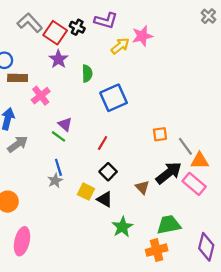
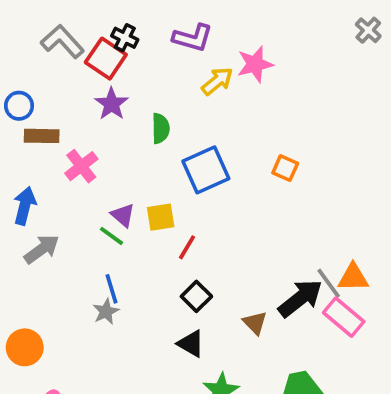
black cross: (77, 27) -> (125, 38), moved
orange square: (160, 134) -> (285, 168), moved, turned 32
gray line: (185, 146) -> (329, 283), moved
yellow square: (86, 192) -> (161, 217), moved, turned -35

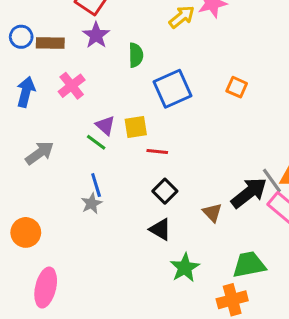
brown rectangle: (42, 136) -> (50, 43), moved
blue arrow: (25, 206) -> (26, 92), moved
red line: (187, 247) -> (157, 151), turned 65

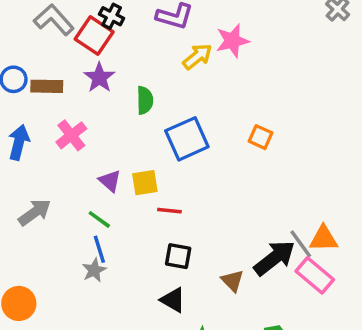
green line: (96, 142) -> (99, 219), moved
black square: (165, 191) -> (178, 256), turned -35

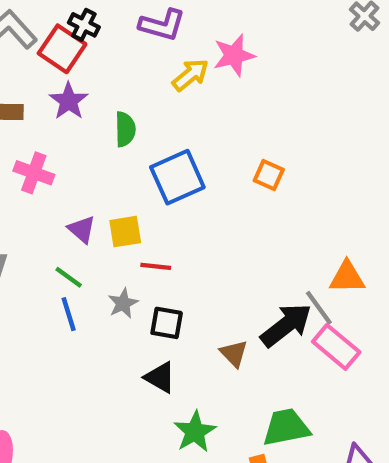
pink cross: (71, 135) -> (34, 173), turned -32
orange triangle: (324, 239) -> (347, 277), moved
gray star: (94, 270) -> (123, 303), moved

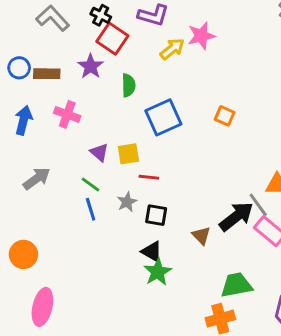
red square: (62, 49) -> (112, 39), moved
green star: (195, 432) -> (158, 272), moved

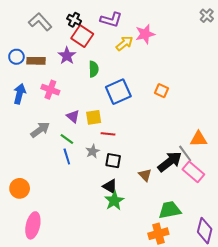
gray arrow: (37, 179) -> (40, 130), moved

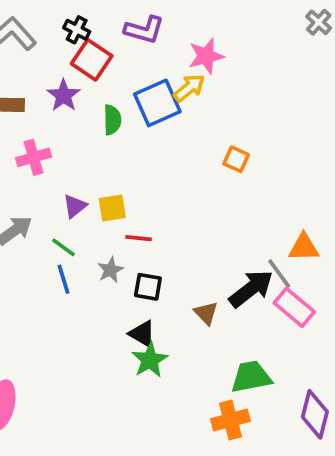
yellow arrow: (124, 43) -> (189, 88), moved
pink cross: (50, 90) -> (33, 157), turned -36
blue square: (118, 92) -> (157, 103), moved
purple triangle: (73, 116) -> (75, 206), turned 40

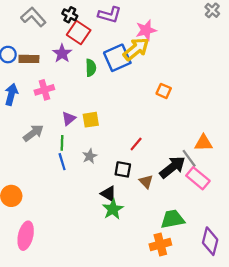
yellow arrow: (189, 88) -> (136, 49), size x1.4
red line: (139, 238) -> (136, 144), moved, turned -56
green line: (64, 247) -> (62, 143), turned 56
black square: (148, 287) -> (123, 169), moved

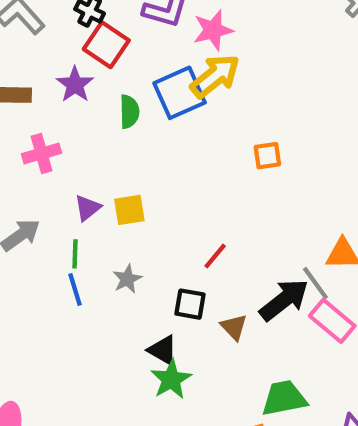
pink star: (146, 30) -> (213, 30), moved
orange square: (164, 91) -> (267, 156), turned -32

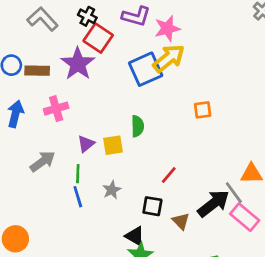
purple star: (75, 84) -> (78, 64), size x1.4
green semicircle: (129, 112) -> (137, 126), moved

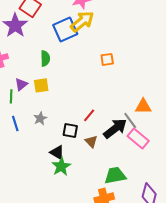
green semicircle: (137, 126) -> (45, 58), moved
green line: (78, 174) -> (11, 96), moved
red line: (169, 175) -> (89, 115), moved

